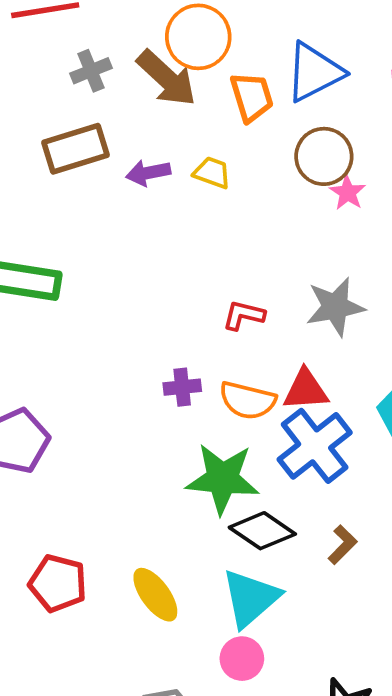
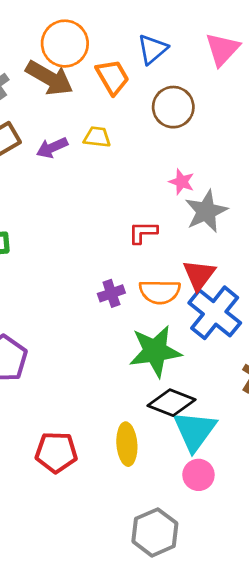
blue triangle: (314, 72) -> (152, 49), size x0.7
pink star: (348, 193) -> (182, 182), moved
red triangle: (306, 390) -> (199, 275), turned -36
black diamond: (262, 531) -> (171, 403), moved
yellow ellipse: (155, 595) -> (127, 444), turned 45

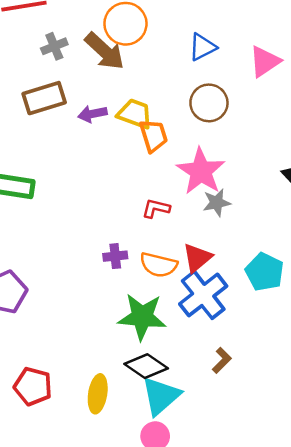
orange trapezoid: (112, 77) -> (153, 136), moved
yellow trapezoid: (97, 137) -> (135, 114), size x1.4
pink star: (182, 182) -> (201, 171), size x2.0
gray star: (206, 211) -> (217, 203), size x0.7

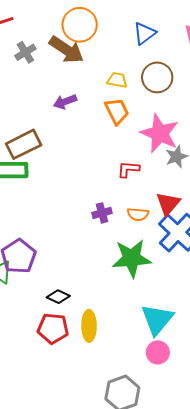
brown rectangle: (44, 98) -> (24, 144), moved
yellow trapezoid: (135, 114) -> (117, 80), moved, size x0.7
orange semicircle: (159, 265) -> (138, 214), size x0.7
black diamond: (146, 366) -> (58, 297), moved, size x0.7
yellow ellipse: (98, 394) -> (89, 326), moved

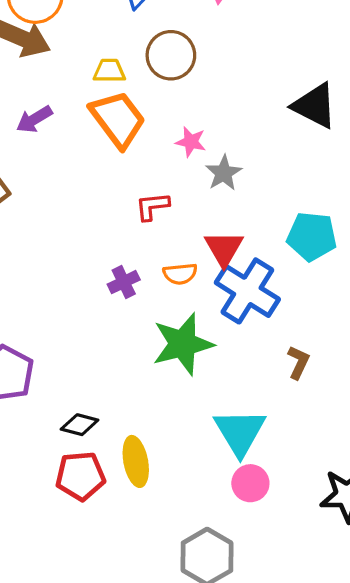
orange trapezoid: (117, 111) -> (118, 119), size x1.4
pink star: (160, 133) -> (191, 142), size x0.5

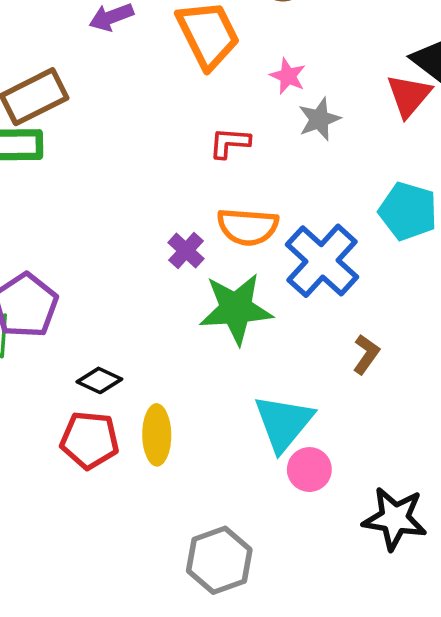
red triangle: (224, 248) -> (409, 96), moved
orange semicircle: (180, 274) -> (248, 227), size x1.5
purple cross: (124, 282) -> (186, 251), moved, turned -32
pink circle: (250, 483) -> (309, 470), moved

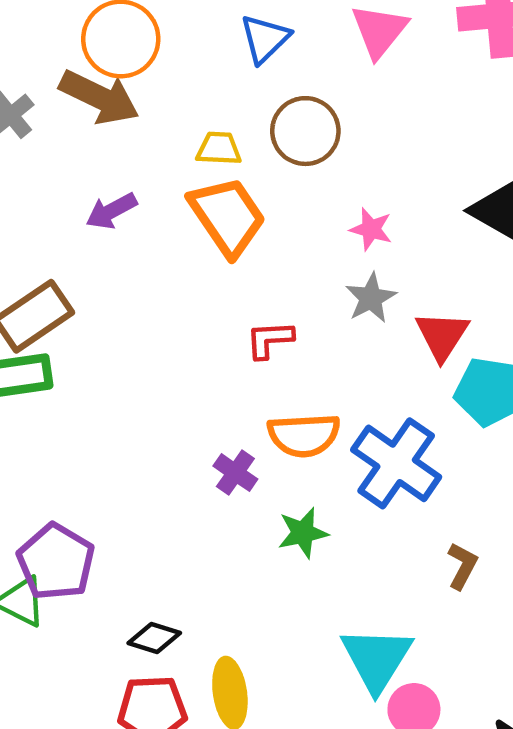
pink star: (288, 76) -> (371, 229), moved
red triangle: (409, 96) -> (442, 336), moved
green star: (236, 309) -> (303, 533), size x0.6

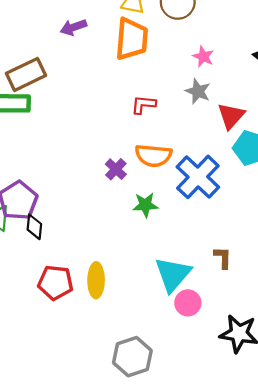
orange trapezoid: (227, 216) -> (132, 39), turned 30
gray star: (371, 298) -> (198, 91), turned -30
brown L-shape: (462, 566) -> (223, 258), moved, turned -35
black diamond: (154, 638) -> (34, 227), moved, turned 70

